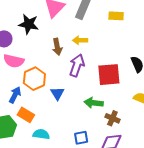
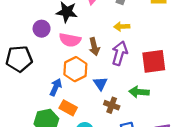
brown arrow: (57, 47) -> (94, 47), moved
pink semicircle: (14, 61) -> (70, 40), moved
brown cross: (112, 118) -> (112, 105), moved

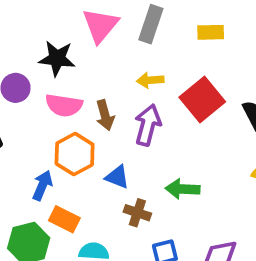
red square: (154, 61) -> (202, 100), moved, turned -30
blue triangle: (100, 84) -> (117, 177), turned -32

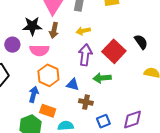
red square: (202, 100) -> (114, 51), moved
brown arrow: (105, 115) -> (54, 30), moved, turned 35
green arrow: (183, 189) -> (102, 78), moved

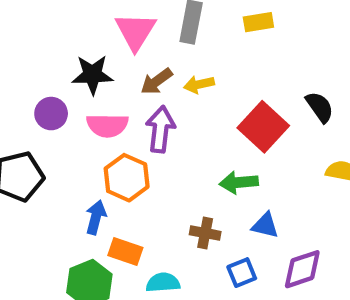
brown arrow: (54, 30) -> (156, 81), moved, turned 42
purple arrow: (85, 55) -> (160, 129), moved
blue triangle: (73, 85) -> (265, 225), moved

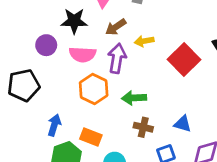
yellow arrow: (199, 84) -> (144, 41), moved
green arrow: (239, 182) -> (134, 98), moved
blue arrow: (96, 217) -> (54, 125), moved

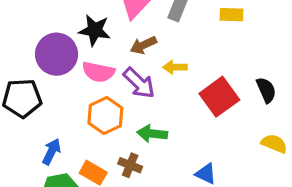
purple circle: (46, 45) -> (57, 54), size x1.6
purple arrow: (117, 58) -> (139, 83), turned 116
brown cross: (143, 127) -> (130, 165), moved

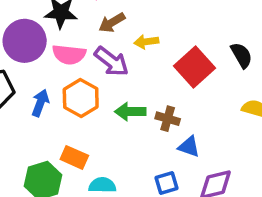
blue arrow: (52, 152) -> (40, 103), moved
brown cross: (130, 165) -> (168, 119), moved

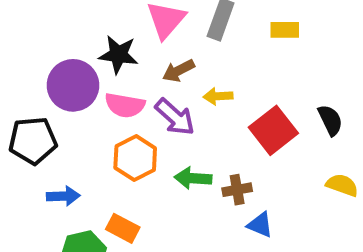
blue arrow: (40, 103) -> (63, 196), moved, turned 64
brown cross: (168, 119) -> (237, 190), turned -30

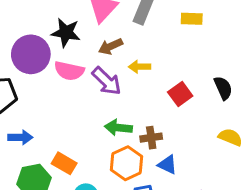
red square: (273, 130) -> (180, 94), size x0.7
orange hexagon: (135, 158) -> (127, 163), moved

